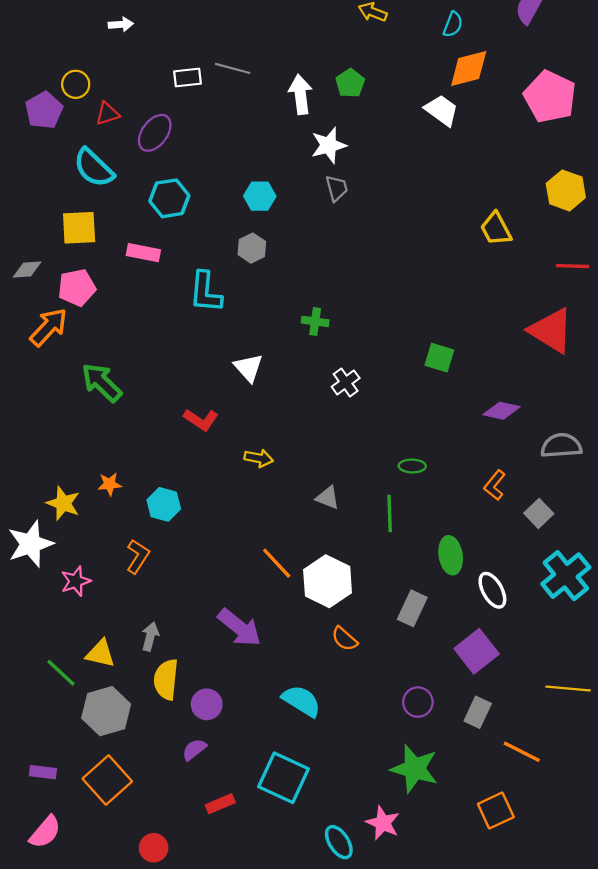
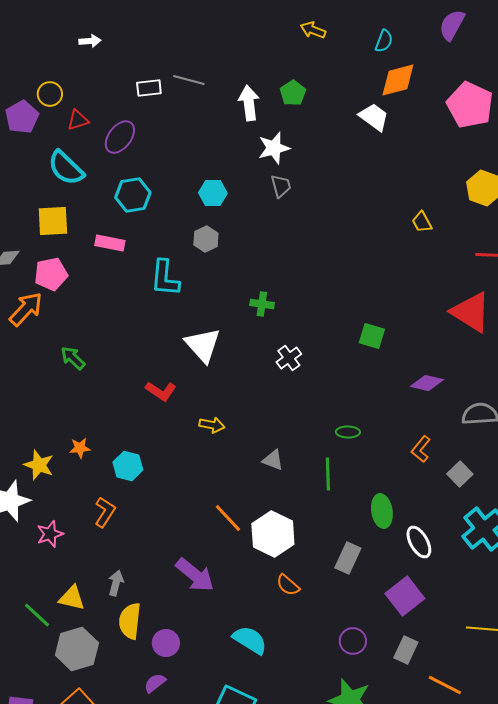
yellow trapezoid: (496, 229) -> (422, 222), size x0.7
white triangle: (248, 368) -> (203, 345), size x1.4
green arrow: (102, 382) -> (73, 358), size x0.7

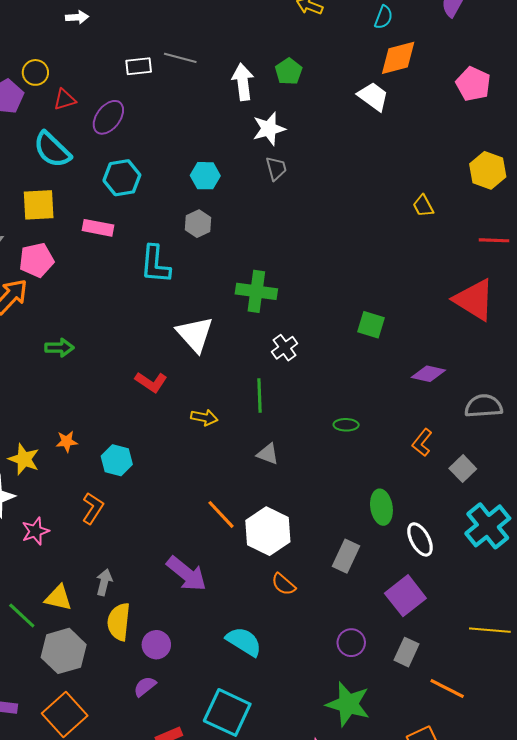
pink pentagon: (470, 105) -> (473, 84), size x0.7
green cross: (262, 304) -> (256, 291), size x1.6
green arrow: (73, 358) -> (59, 348), turned 136
green line: (328, 474) -> (260, 396), moved

